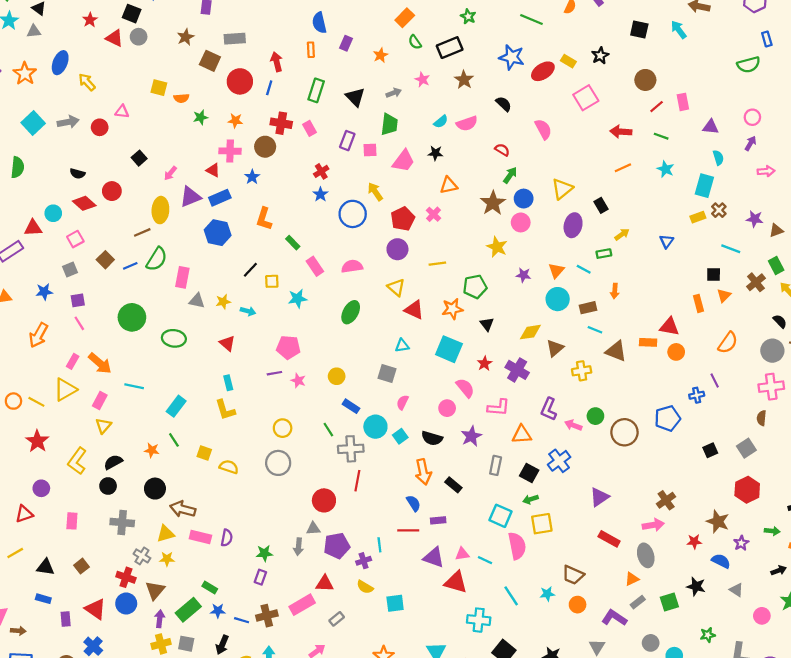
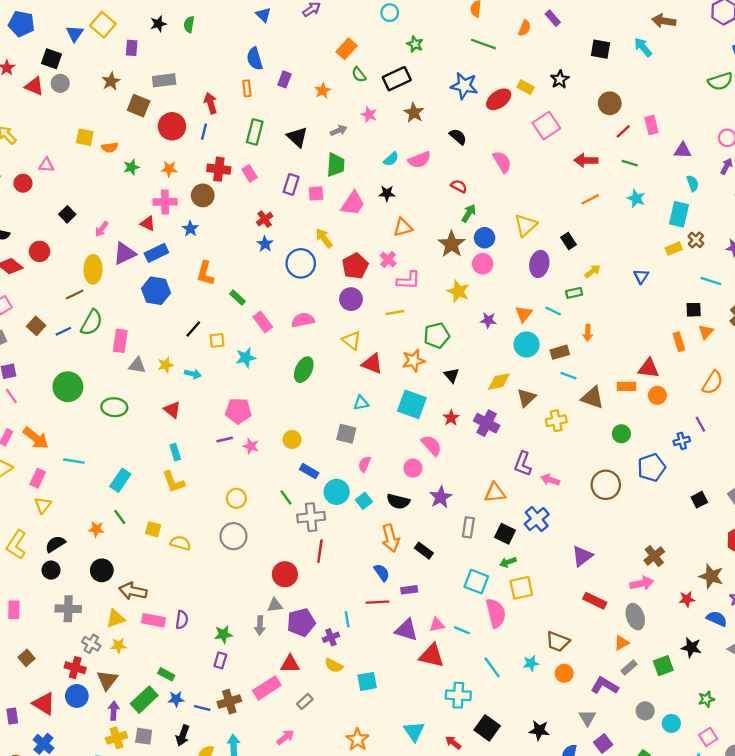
pink L-shape: (498, 408) -> (409, 280), moved
green circle: (595, 416) -> (621, 434), moved

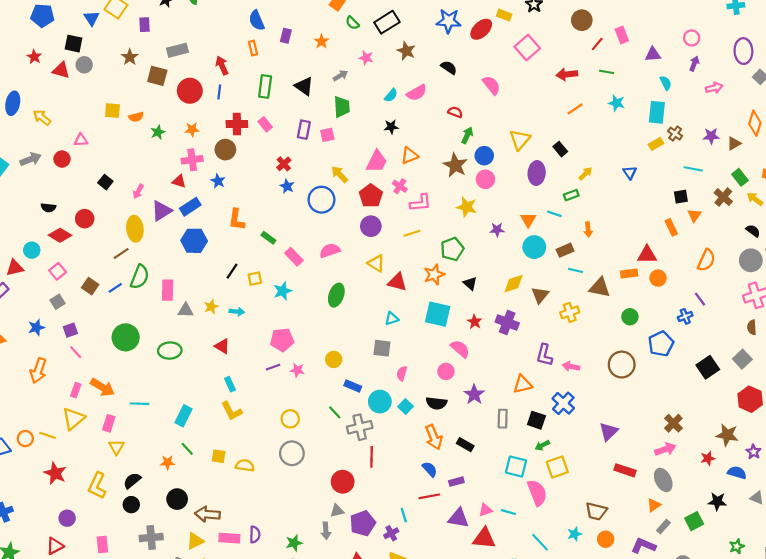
pink trapezoid: (353, 203) -> (377, 161), moved
black square: (699, 500) -> (708, 367), size x1.5

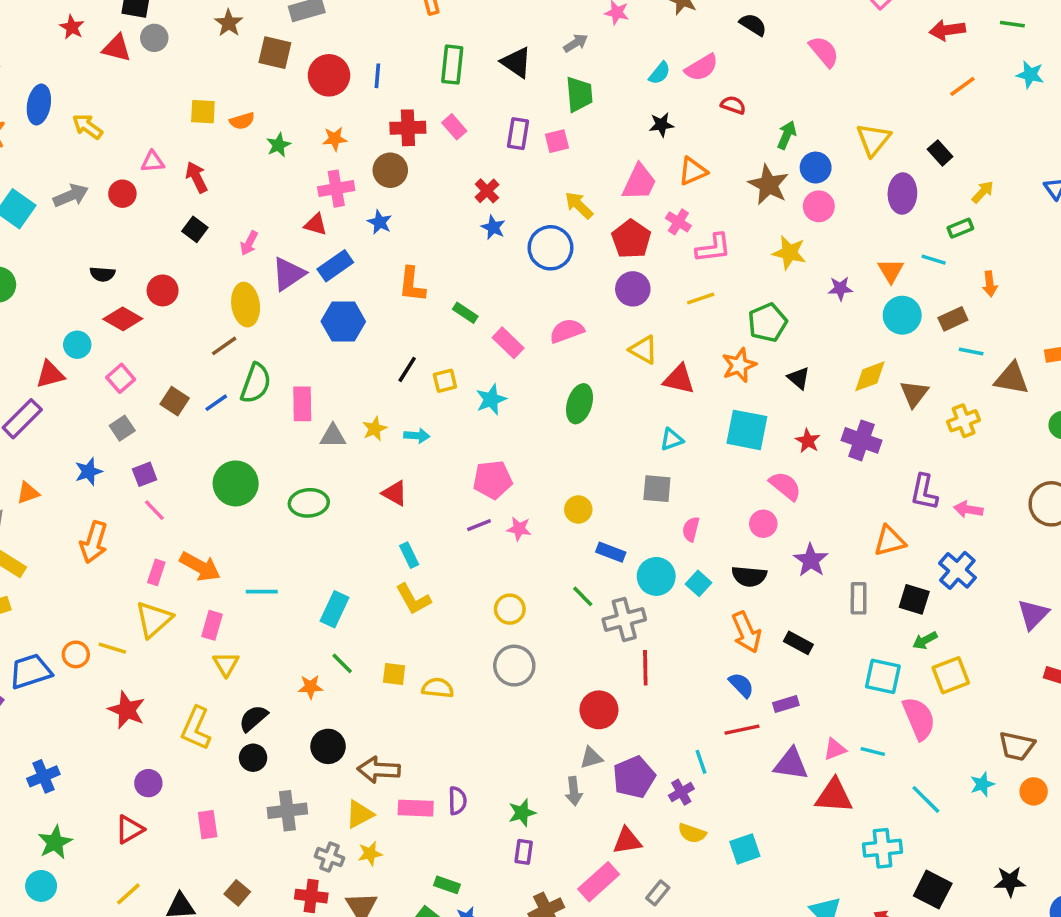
red arrow: (222, 66) -> (196, 177), moved
red semicircle: (455, 112) -> (733, 105), moved

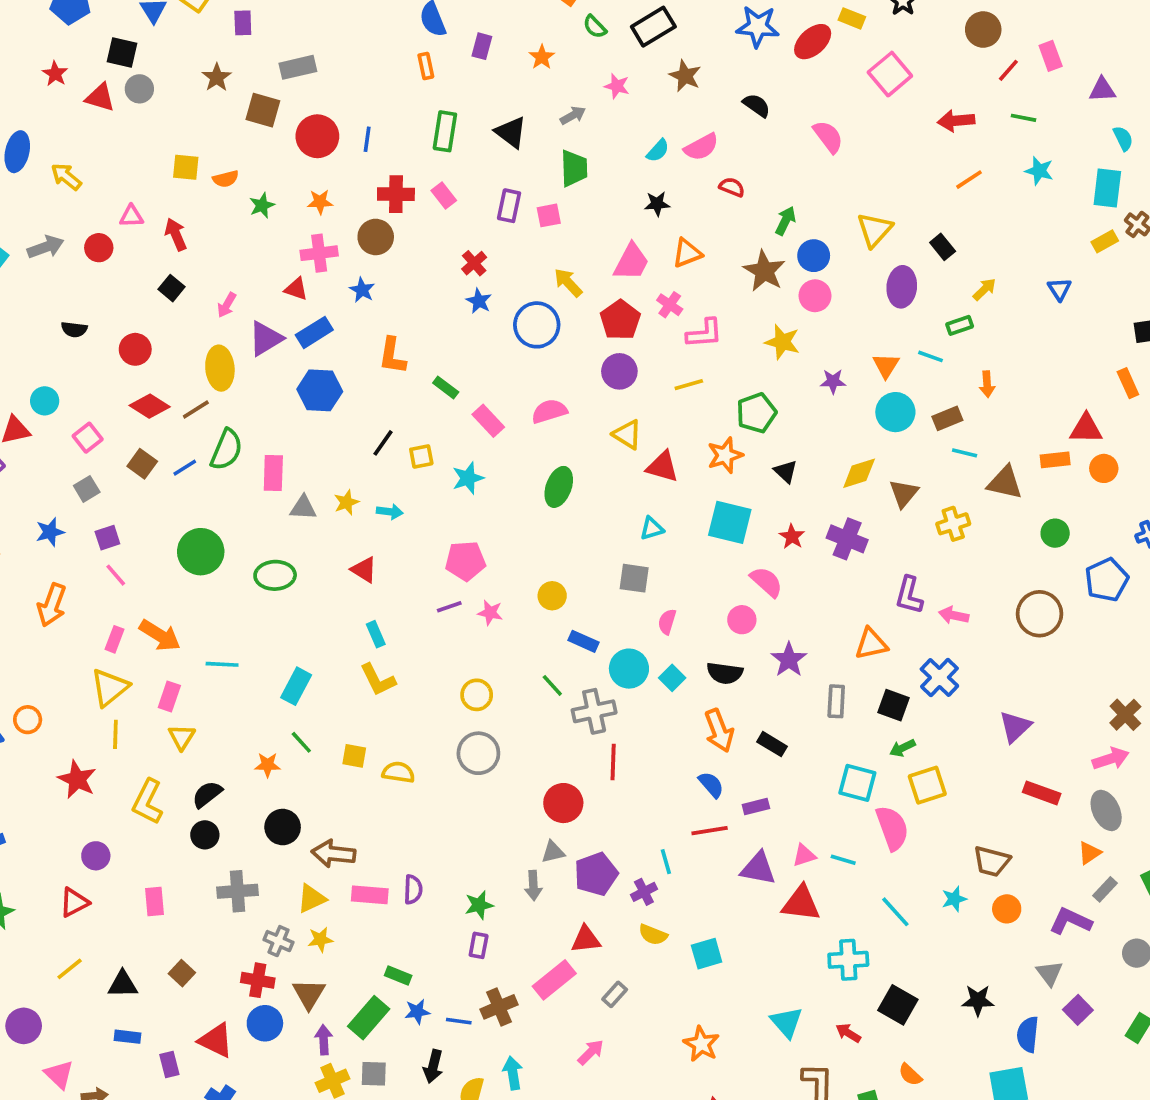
red diamond: (123, 319) -> (150, 406), moved
yellow line: (112, 648) -> (115, 734), moved, turned 72

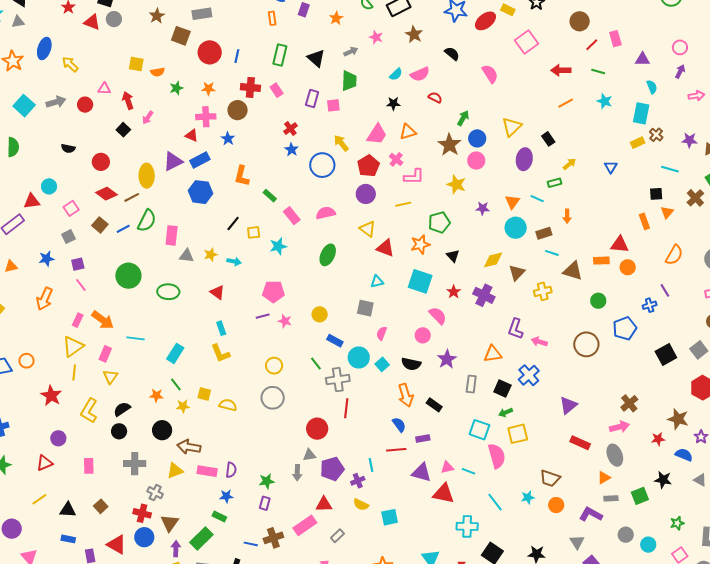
pink arrow: (227, 305) -> (148, 118), moved
gray rectangle: (1105, 889) -> (611, 498), turned 40
yellow star: (320, 939) -> (183, 406), moved
blue star: (417, 1012) -> (226, 496), moved

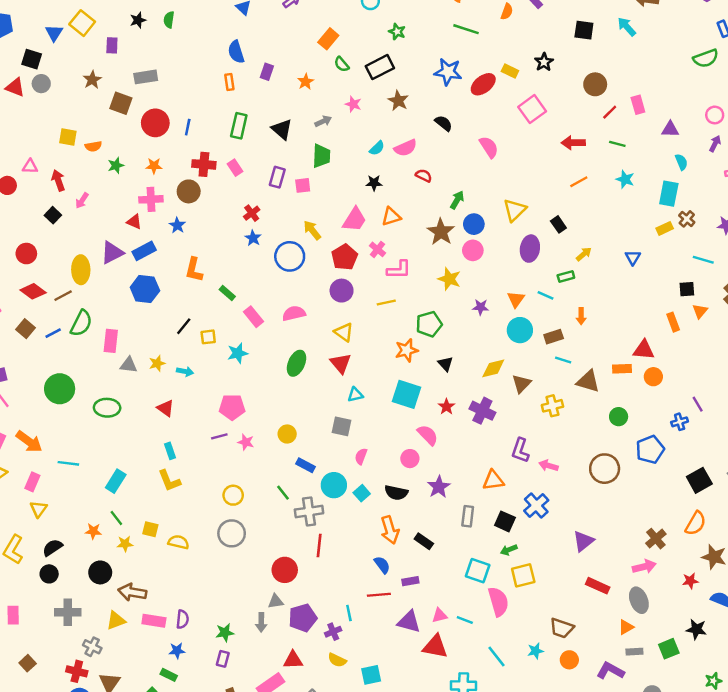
red triangle: (385, 248) -> (341, 363), moved, turned 30
orange semicircle: (674, 255) -> (696, 523), moved

